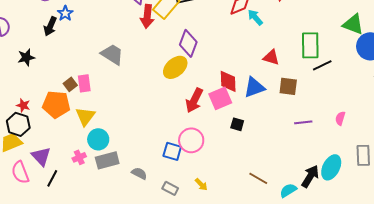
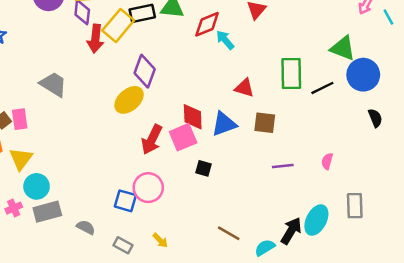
black line: (322, 65) -> (322, 88), moved

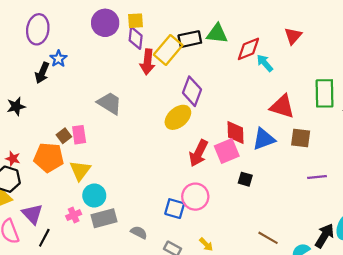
red triangle: (244, 88) -> (282, 106), size x1.4

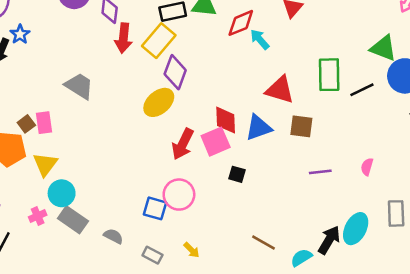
yellow rectangle: (168, 50) -> (159, 41), moved
gray rectangle: (104, 218) -> (73, 220), turned 50

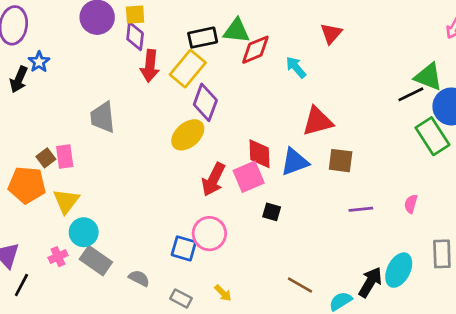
red diamond: (241, 23) -> (255, 50), moved
green rectangle: (329, 75) -> (432, 136), moved, turned -32
gray trapezoid: (79, 86) -> (103, 117), turned -128
red triangle: (280, 90) -> (318, 121), turned -32
black line: (362, 90) -> (411, 94), moved

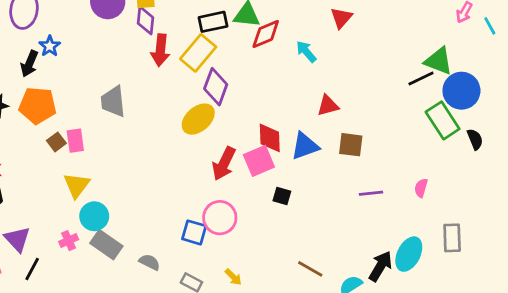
red triangle: (318, 121) -> (328, 106), size x0.7
orange pentagon: (27, 185) -> (38, 106), moved

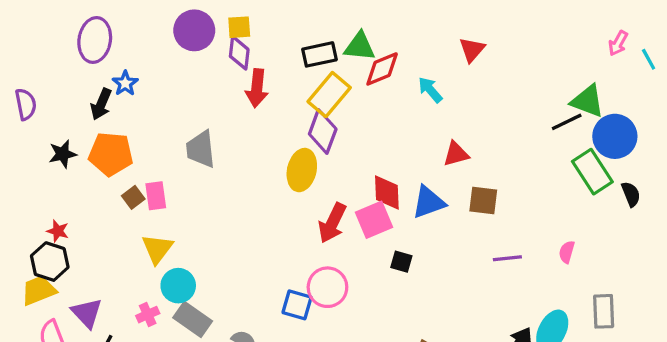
yellow rectangle: (198, 53) -> (329, 95), moved
yellow ellipse: (198, 119) -> (302, 170), turned -36

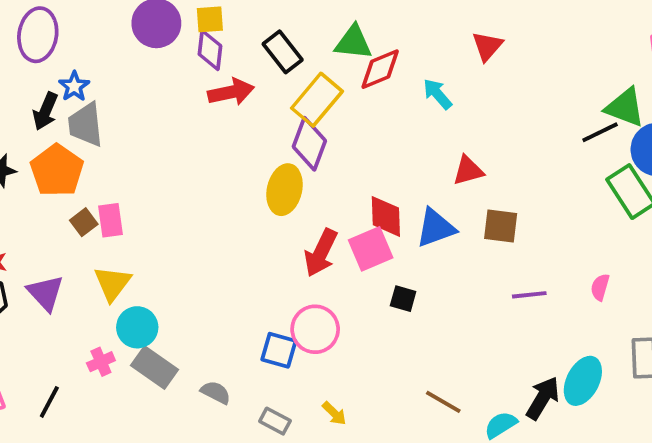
black rectangle: (319, 54) -> (283, 52), moved, turned 64
red arrow: (257, 88) -> (231, 92), turned -108
gray trapezoid: (201, 149) -> (86, 125), moved
orange pentagon: (111, 154) -> (57, 170), turned 30
purple triangle: (87, 313) -> (45, 293), moved

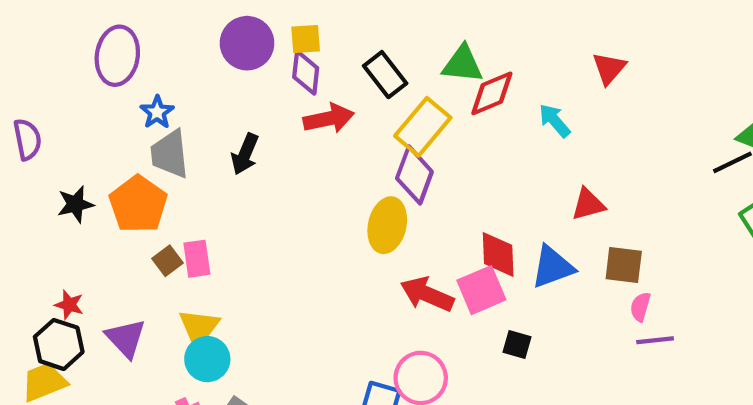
black arrow: (45, 111) -> (245, 154), moved
red arrow: (321, 253) -> (427, 294), turned 87
pink semicircle: (600, 287) -> (640, 307), moved
cyan circle: (137, 327) -> (207, 359), moved

